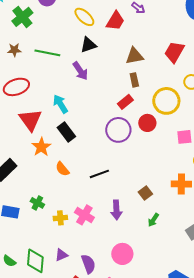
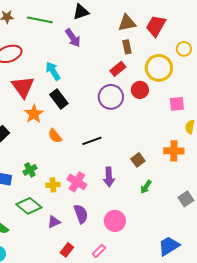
red trapezoid: (174, 52) -> (156, 26), moved
green cross: (37, 203) -> (30, 170), turned 32
green diamond: (35, 261) -> (29, 206), moved, turned -55
purple semicircle: (88, 264) -> (81, 214), moved

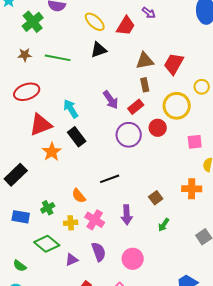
purple arrow: (73, 38) -> (111, 100), moved
red triangle: (23, 87) -> (41, 125), turned 45
orange semicircle: (55, 136) -> (79, 196), moved

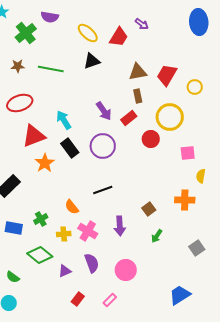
yellow circle: (202, 87) -> (195, 87), moved
purple circle: (129, 135) -> (103, 146), moved

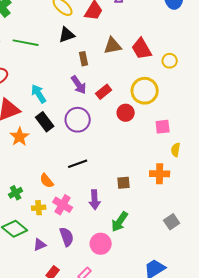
red trapezoid: (167, 75) -> (142, 49), turned -60
brown rectangle: (138, 96) -> (84, 59), moved
brown square: (149, 209) -> (124, 183), turned 32
green arrow: (157, 236) -> (120, 222), moved, size x1.5

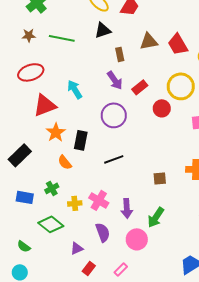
black rectangle: (45, 122) -> (81, 140), moved, turned 48
orange semicircle: (47, 181) -> (65, 162), moved
purple arrow: (95, 200) -> (127, 208), moved
purple triangle: (40, 245) -> (77, 248), moved

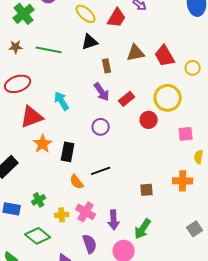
purple circle: (114, 115) -> (101, 127), size x0.7
orange semicircle: (65, 162) -> (77, 182), moved

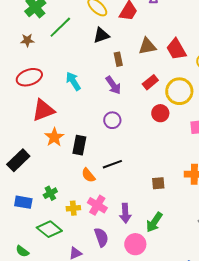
green line: (49, 50) -> (60, 27), moved, turned -55
red rectangle: (127, 99) -> (150, 82), moved
cyan arrow: (62, 101) -> (73, 81), moved

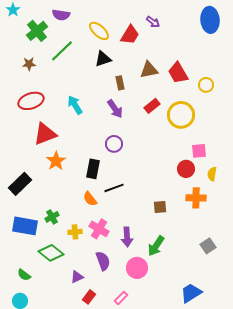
red circle: (160, 113) -> (186, 169), moved
black rectangle: (79, 145) -> (93, 169), moved
blue rectangle: (23, 202) -> (25, 226), size x1.4

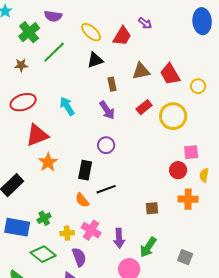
gray square: (208, 246) -> (185, 257), moved, turned -35
purple semicircle: (103, 261) -> (79, 257), moved

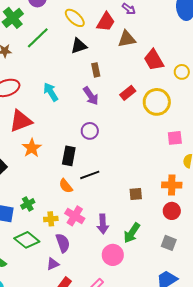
brown triangle: (141, 71) -> (127, 39), moved
red circle: (178, 170) -> (172, 211), moved

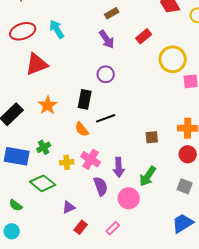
brown rectangle: (96, 70) -> (112, 13), turned 72
cyan arrow: (51, 92) -> (57, 29), moved
yellow circle: (157, 102) -> (173, 59), moved
orange star: (32, 148) -> (48, 105), moved
purple semicircle: (63, 243) -> (101, 186), moved

